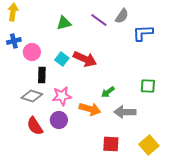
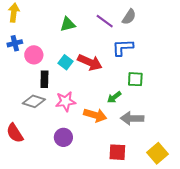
blue L-shape: (143, 33) -> (123, 47), moved
green square: (148, 86) -> (135, 79), moved
purple circle: (59, 120) -> (63, 137), moved
red semicircle: (35, 126) -> (15, 133), moved

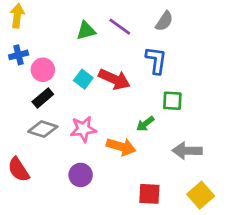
purple line: (105, 21) -> (120, 27), moved
blue L-shape: (123, 47) -> (156, 60), turned 100
black rectangle: (44, 79) -> (43, 98), moved, turned 49
gray arrow: (132, 118) -> (187, 151), moved

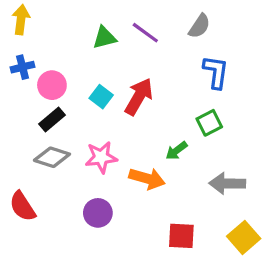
blue L-shape: (156, 60) -> (216, 72), moved
red arrow: (114, 79) -> (139, 97), turned -84
green square: (172, 101) -> (209, 123), turned -30

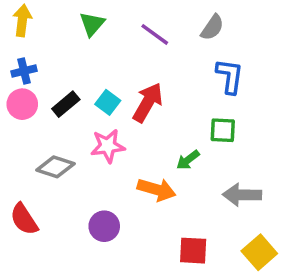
green triangle: (104, 38) -> (92, 24), moved, turned -35
pink circle: (52, 85) -> (22, 104), moved
black rectangle: (52, 120) -> (66, 104), moved
green square: (209, 123) -> (223, 130), turned 30
pink star: (101, 157) -> (108, 146), moved

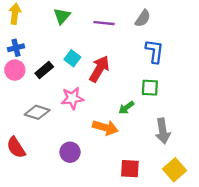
purple line: (155, 34) -> (104, 23), turned -30
cyan square: (108, 102) -> (72, 58), moved
gray arrow: (242, 195) -> (163, 131), turned -100

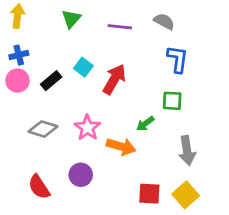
gray semicircle: (143, 18) -> (164, 21), turned -96
pink star: (72, 98) -> (87, 128), moved, turned -30
red semicircle: (16, 148) -> (39, 187), moved
yellow square: (174, 170) -> (186, 195), moved

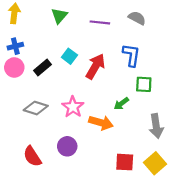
blue L-shape: (178, 59) -> (131, 55), moved

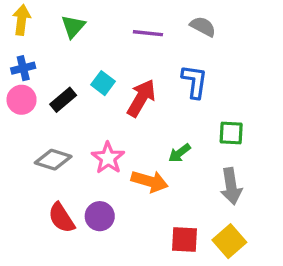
green triangle: (59, 16) -> (73, 27), moved
green square: (144, 84) -> (231, 133), moved
red semicircle: (32, 156) -> (61, 218), moved

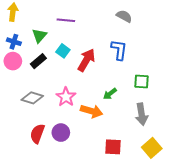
green triangle: (73, 27) -> (39, 36), moved
purple line: (148, 33) -> (66, 20), moved
blue cross: (23, 68) -> (14, 42), turned 32
red semicircle: (61, 218) -> (37, 134), turned 54
yellow square: (229, 241) -> (152, 148), moved

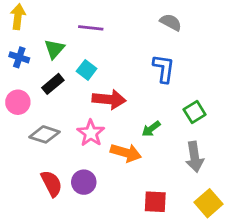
red arrow: (86, 60) -> (109, 99), moved, turned 65
pink circle: (13, 61) -> (18, 102), moved
green square: (142, 82) -> (195, 112), turned -35
red semicircle: (37, 134) -> (52, 184), turned 132

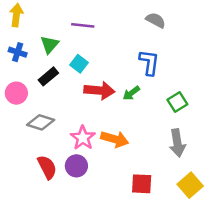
green arrow: (151, 129) -> (131, 93), moved
pink star: (91, 133) -> (83, 138), moved

